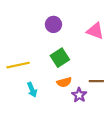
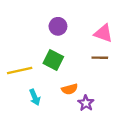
green square: (60, 58) -> (53, 60), moved, turned -30
brown line: (96, 81) -> (100, 58), moved

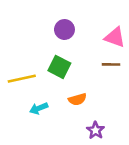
cyan arrow: (35, 97) -> (39, 108), turned 91
purple star: (86, 103) -> (95, 130), moved

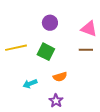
yellow line: (22, 79) -> (16, 48), moved
purple star: (95, 130) -> (56, 101), moved

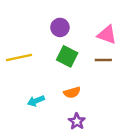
green square: (46, 52) -> (67, 56), moved
purple star: (56, 101) -> (77, 121), moved

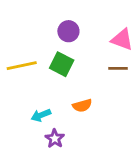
green square: (67, 56) -> (62, 64), moved
purple star: (77, 121) -> (55, 139), moved

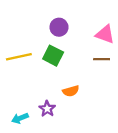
cyan arrow: (41, 115) -> (20, 118), moved
purple star: (55, 139) -> (47, 109), moved

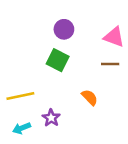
yellow line: (19, 57) -> (20, 96), moved
orange semicircle: (71, 91) -> (90, 97), moved, turned -119

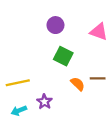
green square: (58, 60) -> (63, 56), moved
brown line: (110, 64) -> (98, 78), moved

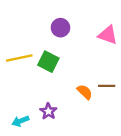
green square: (63, 56) -> (48, 62), moved
yellow line: (18, 83) -> (19, 58), moved

